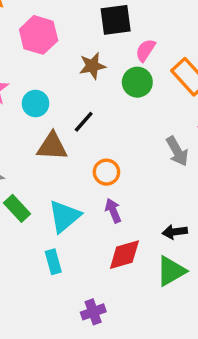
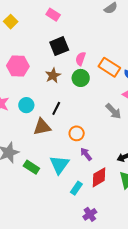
cyan rectangle: (53, 262) -> (76, 188), moved, turned 64

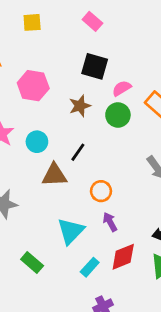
yellow square: (11, 22) -> (32, 22), turned 32
black square: (59, 46) -> (95, 66), turned 30
pink semicircle: (81, 59) -> (122, 88), turned 32
green rectangle: (31, 167) -> (32, 263), moved

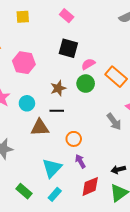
brown star: (80, 106) -> (58, 88), moved
black line: (78, 152) -> (57, 111), turned 56
cyan rectangle: (90, 267) -> (55, 194), moved

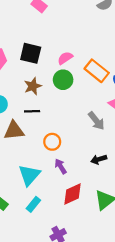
black square: (68, 48) -> (31, 53), moved
black arrow: (118, 169) -> (99, 159), moved

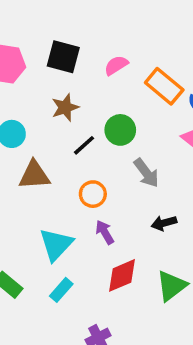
green circle: (63, 80) -> (120, 130), moved
black line: (32, 111) -> (84, 145), moved, turned -42
gray arrow: (96, 121) -> (146, 173), moved

